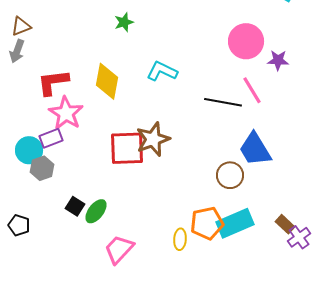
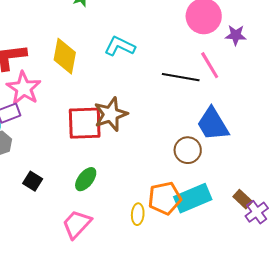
green ellipse: (96, 211) -> (86, 179), moved

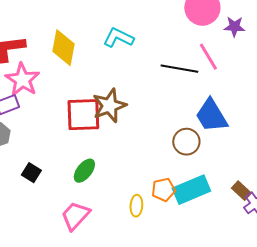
orange pentagon: (165, 198) -> (163, 190), size x0.7

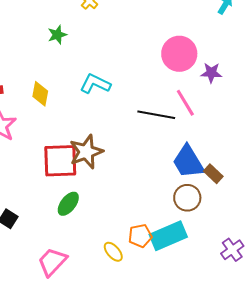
yellow diamond: (63, 48) -> (40, 94), size x0.7
brown circle: (186, 142) -> (187, 198), moved
green ellipse: (84, 171) -> (68, 204), moved
brown rectangle: (241, 191) -> (213, 174), moved
yellow ellipse: (136, 206) -> (113, 252), turned -45

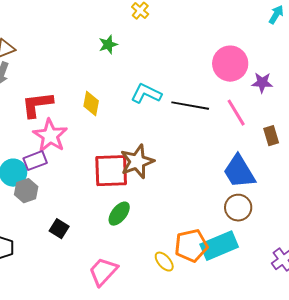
black line: (156, 115) -> (190, 106), moved
brown rectangle: (213, 174) -> (271, 136), moved, turned 30
orange pentagon: (140, 236) -> (191, 246), size x1.4

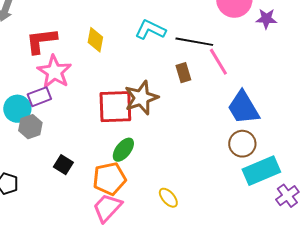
pink line: (236, 113) -> (218, 62), moved
brown rectangle: (271, 136) -> (183, 73), moved
orange pentagon: (191, 246) -> (109, 179), moved
cyan rectangle: (219, 246) -> (261, 171), moved

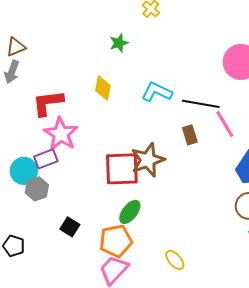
yellow diamond: (95, 40) -> (103, 88), moved

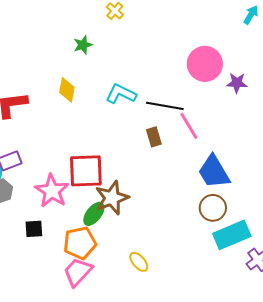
pink star: (61, 134) -> (52, 191), moved
brown star: (148, 160) -> (112, 198), moved
black square: (70, 227) -> (34, 229), turned -36

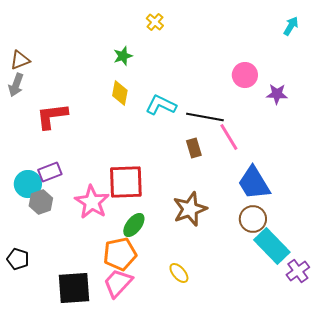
pink circle: (205, 64) -> (245, 75), size x0.7
yellow diamond: (67, 90) -> (120, 93), moved
brown star: (112, 198) -> (190, 209), moved
black square: (34, 229) -> (74, 288), moved, size x1.8
cyan rectangle: (232, 235) -> (272, 246), turned 69

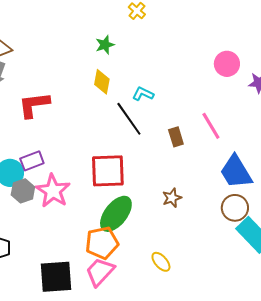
cyan L-shape: (161, 105) -> (143, 94), size x0.7
black line: (205, 117) -> (129, 119), moved, turned 45
pink star: (92, 202) -> (53, 191), moved
brown star: (190, 209) -> (172, 198), size x0.6
green ellipse: (134, 225) -> (116, 214), size x1.5

